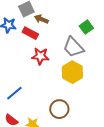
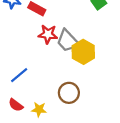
gray trapezoid: (73, 47) -> (68, 41), moved

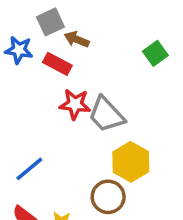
yellow hexagon: (83, 52) -> (131, 162), moved

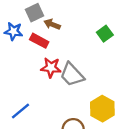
yellow hexagon: (131, 162) -> (102, 109), moved

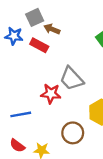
red star: (51, 68) -> (51, 94), moved
blue line: (21, 111) -> (21, 114), turned 30

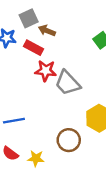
red star: (51, 94) -> (46, 71), moved

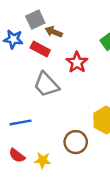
red star: (46, 71) -> (77, 62), moved, turned 30
gray trapezoid: (68, 83) -> (46, 84), moved

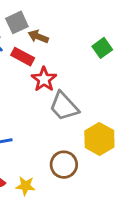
red star: (77, 62) -> (44, 79), moved
gray trapezoid: (46, 84) -> (64, 106), moved

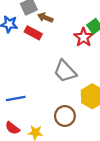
red star: (44, 79) -> (84, 37), moved

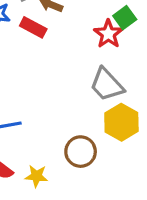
gray trapezoid: (65, 71) -> (107, 85), moved

